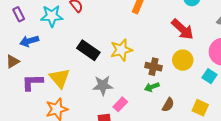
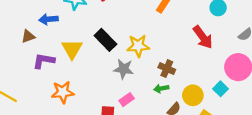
yellow circle: (183, 60) -> (193, 95), moved
yellow triangle: (60, 78) -> (72, 49), moved
gray star: (103, 85) -> (124, 69), moved

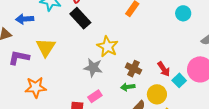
red arrow: (203, 37) -> (164, 69), moved, size x0.7
black rectangle: (105, 40) -> (80, 18), moved
yellow star: (138, 46) -> (107, 46), turned 30
cyan square: (221, 89) -> (179, 80), moved

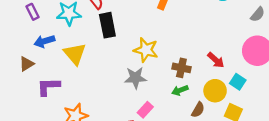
black rectangle: (80, 18) -> (107, 25), turned 45
yellow triangle: (46, 47) -> (75, 54), moved
cyan square: (179, 80) -> (238, 82), moved

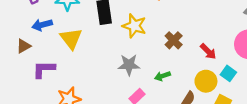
yellow star: (146, 50) -> (134, 26), moved
brown cross: (181, 68) -> (174, 40), moved, turned 30
green arrow: (180, 90) -> (162, 76), moved

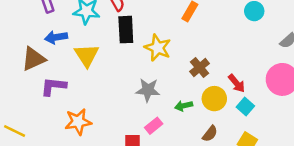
brown triangle: (23, 46) -> (33, 59), size x1.5
cyan square: (228, 73) -> (245, 107), moved
yellow circle: (206, 81) -> (214, 99), moved

